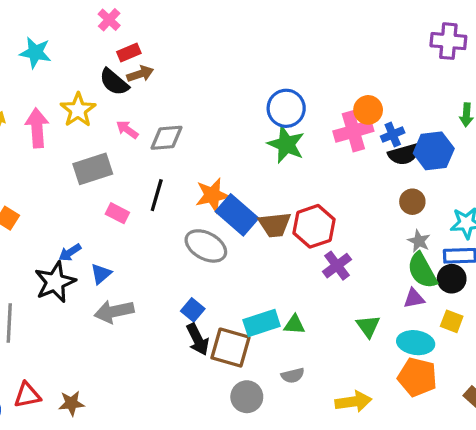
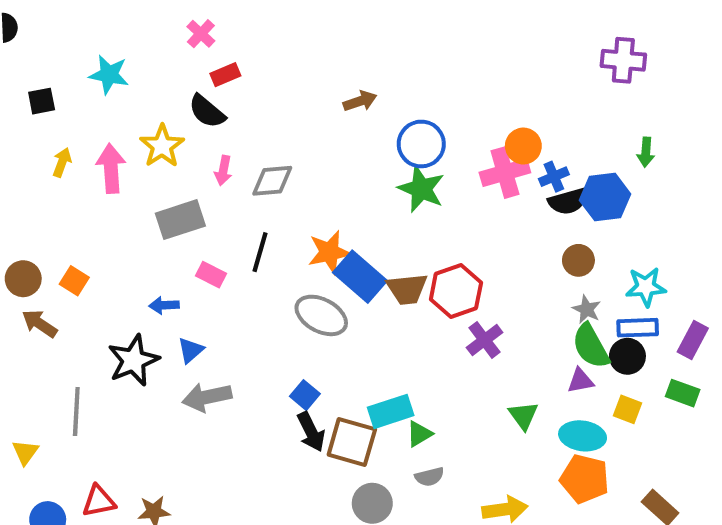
brown arrow: (140, 74) -> (360, 101), moved
pink arrow: (127, 130) -> (223, 171), turned -115
blue arrow: (70, 252) -> (164, 305), moved, turned 30
green triangle: (294, 325) -> (419, 434), moved, turned -35

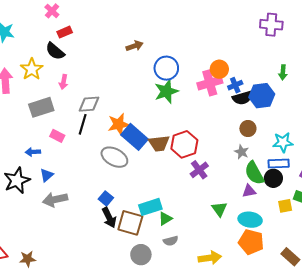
gray diamond: (272, 181) -> (89, 104), moved
green star: (421, 189) -> (166, 91), turned 30
gray star: (587, 309) -> (242, 152), moved
yellow square: (627, 409) -> (285, 206), moved, turned -32

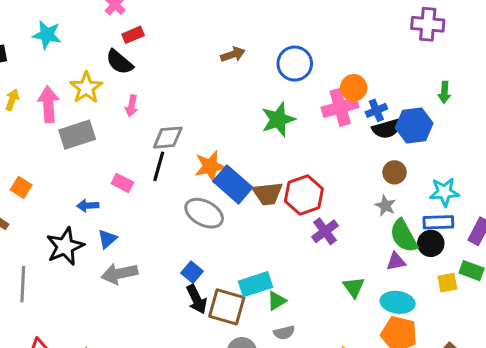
blue circle: (166, 68) -> (295, 64), moved
gray rectangle: (41, 107) -> (77, 135), moved

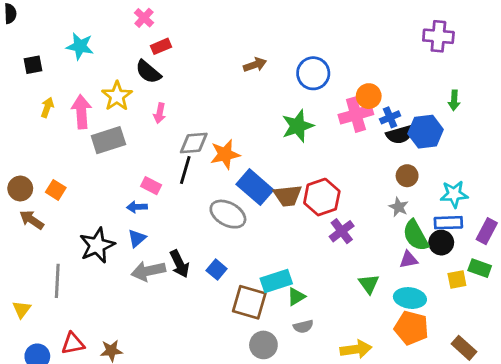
orange star: (210, 166) -> (225, 154), moved
blue arrow: (88, 206) -> (137, 207), moved
black arrow: (197, 299) -> (180, 264), moved

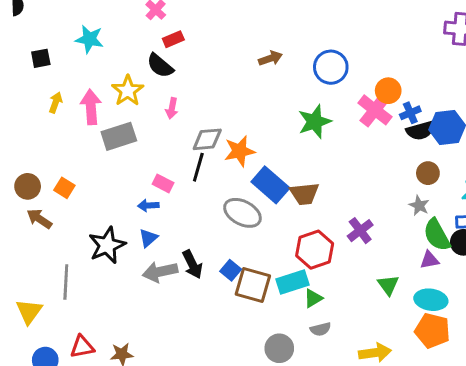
pink cross: (356, 115) -> (375, 110), turned -36
red hexagon: (322, 197) -> (315, 250), moved
brown square: (249, 302) -> (253, 285), moved
yellow triangle: (22, 309) -> (29, 311), size x1.4

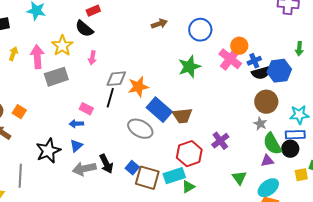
brown circle: (428, 173) -> (266, 102), size x1.5
cyan ellipse: (431, 300) -> (268, 188), turned -45

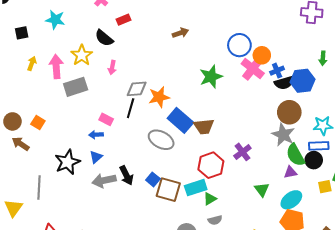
red rectangle: (93, 11) -> (123, 20), moved
blue circle: (200, 30) -> (239, 45), moved
gray star: (260, 124) -> (283, 135), size x1.6

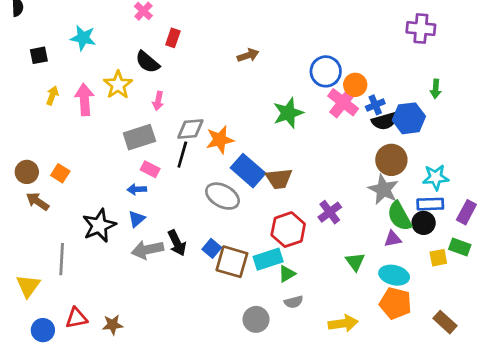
red rectangle: (123, 20) -> (173, 38), turned -48
gray rectangle: (76, 87) -> (139, 137), moved
cyan ellipse: (291, 200) -> (394, 275), turned 50

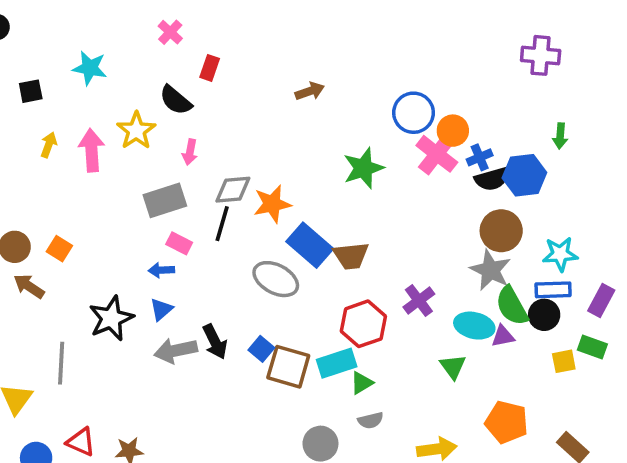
cyan ellipse: (394, 275) -> (474, 326), moved
red triangle: (76, 318) -> (81, 442), turned 35

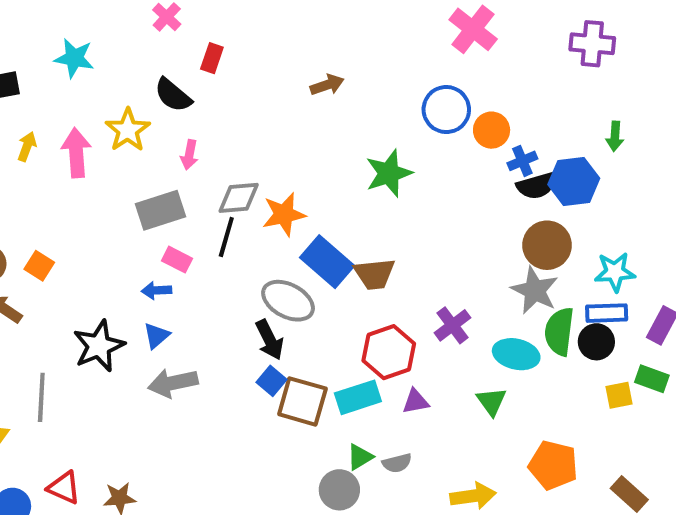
pink cross: (437, 154) -> (473, 29), moved
green semicircle: (512, 306) -> (559, 332), turned 36
purple triangle: (503, 336) -> (415, 401), moved
black arrow: (215, 342) -> (270, 340), moved
green triangle: (362, 383) -> (360, 457), moved

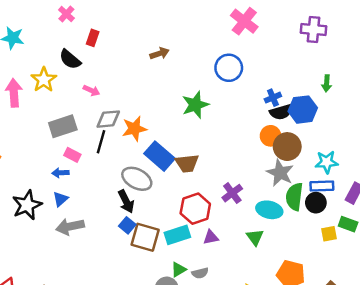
orange circle: (492, 130) -> (271, 136), moved
pink arrow: (189, 155) -> (91, 90), moved, turned -77

